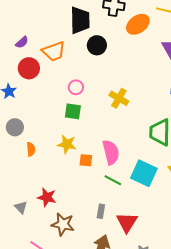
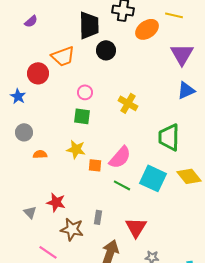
purple semicircle: (22, 42) -> (31, 21), moved
orange semicircle: (31, 149) -> (40, 154), turned -88
pink semicircle: (111, 152) -> (120, 157), turned 55
gray rectangle: (101, 211) -> (98, 217), moved

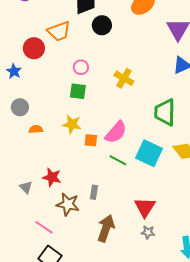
red triangle: (136, 227) -> (145, 207), moved

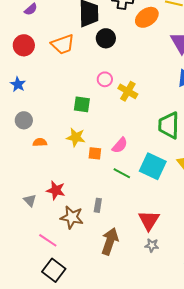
red circle: (34, 48) -> (24, 45), moved
pink circle: (81, 67) -> (105, 79), moved
pink semicircle: (116, 132) -> (120, 145), size x0.7

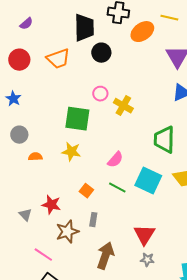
green square: (82, 104) -> (77, 119), size x1.5
orange square: (95, 153) -> (86, 191), moved, turned 32
brown star: (72, 217) -> (67, 232), turned -30

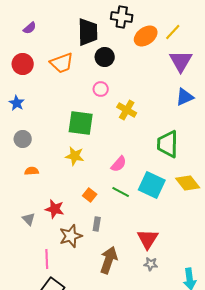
yellow line: (169, 18) -> (173, 32), moved, turned -60
pink circle: (100, 94) -> (101, 89), moved
orange semicircle: (35, 157) -> (32, 171), moved
pink line: (43, 255) -> (47, 259), turned 54

